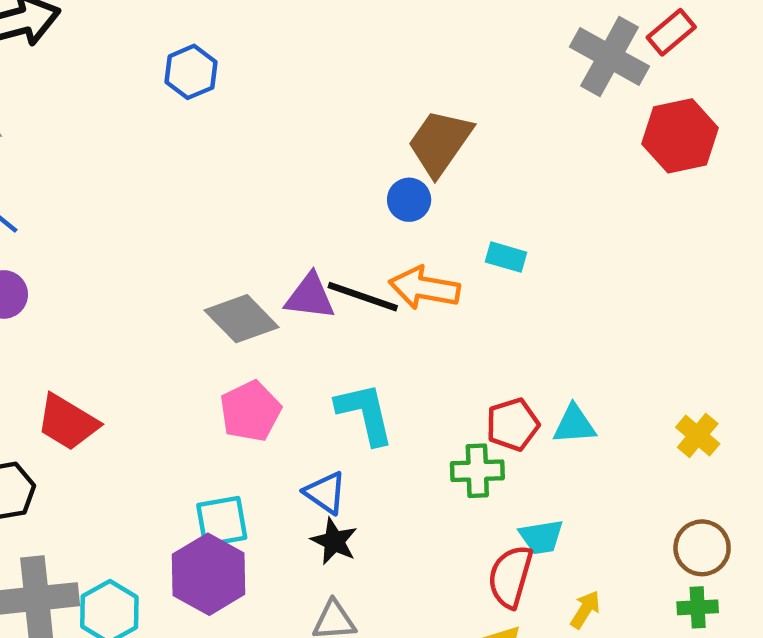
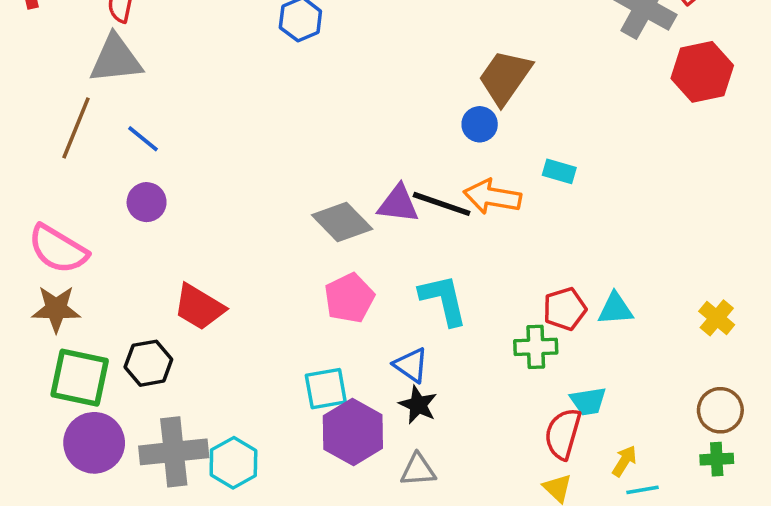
purple hexagon: (209, 574) -> (353, 432), moved

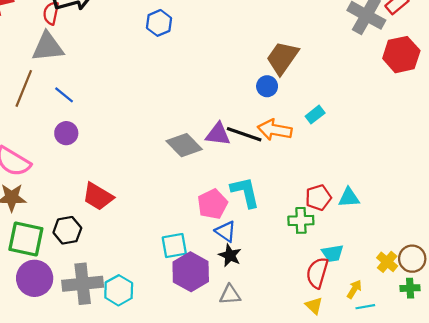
cyan rectangle: (559, 171) -> (315, 115), turned -54
pink pentagon: (349, 298) -> (212, 204), moved
yellow cross: (717, 318) -> (387, 262), moved

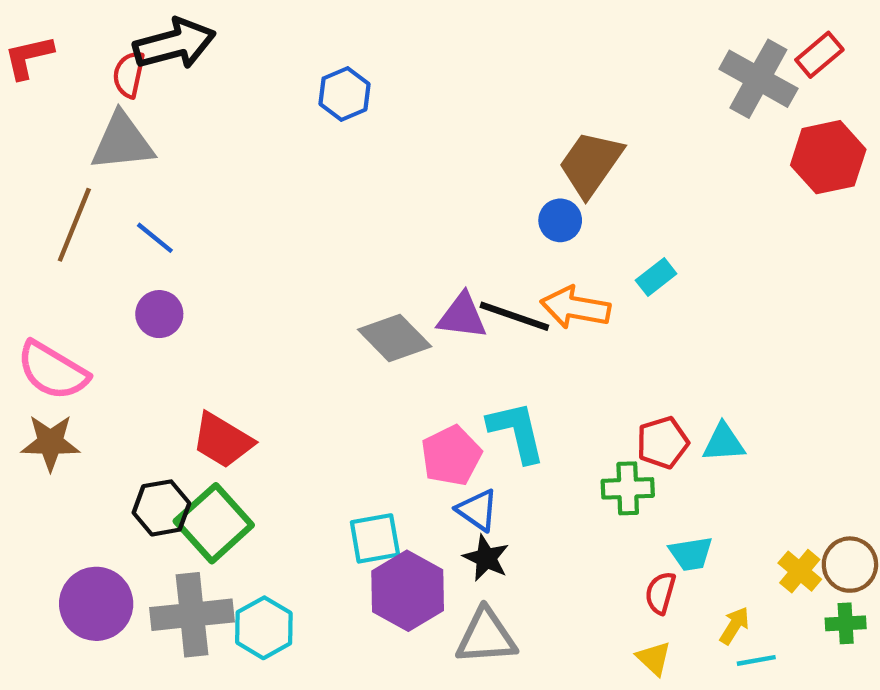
green square: (26, 239) -> (214, 523), moved, turned 36
red semicircle: (317, 273) -> (660, 593), size x0.7
gray triangle: (230, 295) -> (486, 636), size x1.4

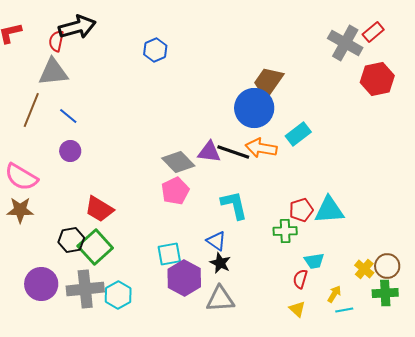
blue circle: (560, 220) -> (254, 108), size x2.0
cyan rectangle: (656, 277) -> (298, 134), size x1.4
cyan triangle: (724, 443) -> (329, 210), size x1.5
pink pentagon: (451, 456) -> (175, 191), moved
green cross: (846, 623) -> (385, 293), size x1.4

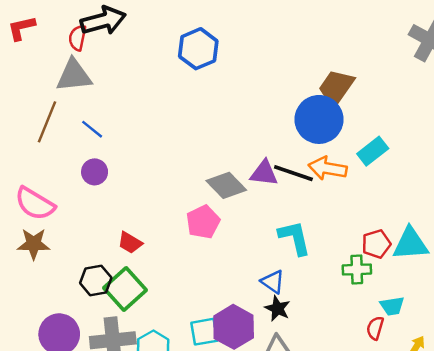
blue hexagon: (155, 50) -> (198, 49), size x1.4
pink pentagon: (175, 191) -> (203, 222), moved
red trapezoid: (99, 209) -> (130, 243), size x0.7
cyan square: (169, 254) -> (204, 332), moved

